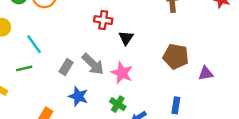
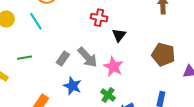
cyan line: (34, 44) -> (36, 21), moved

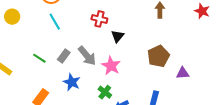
cyan line: (36, 21) -> (55, 22), moved
brown pentagon: (163, 55) -> (158, 56), turned 30
green line: (25, 58) -> (39, 58), moved, turned 40

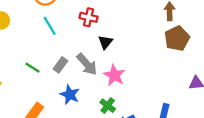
red cross: (99, 19) -> (89, 17), moved
black triangle: (118, 36) -> (105, 42), moved
brown pentagon: (158, 56) -> (177, 38), moved

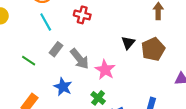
brown pentagon: (177, 38) -> (153, 49), moved
black triangle: (105, 42) -> (128, 43), moved
gray rectangle: (60, 65) -> (56, 49), moved

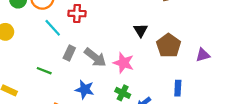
red cross: (82, 15) -> (77, 13), moved
brown pentagon: (153, 49) -> (169, 46), moved

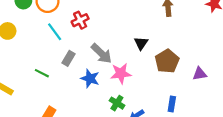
red cross: (77, 13) -> (80, 20), turned -35
gray arrow: (95, 57) -> (101, 53), moved
pink star: (123, 63) -> (121, 74), turned -30
blue star: (85, 89) -> (90, 78), moved

